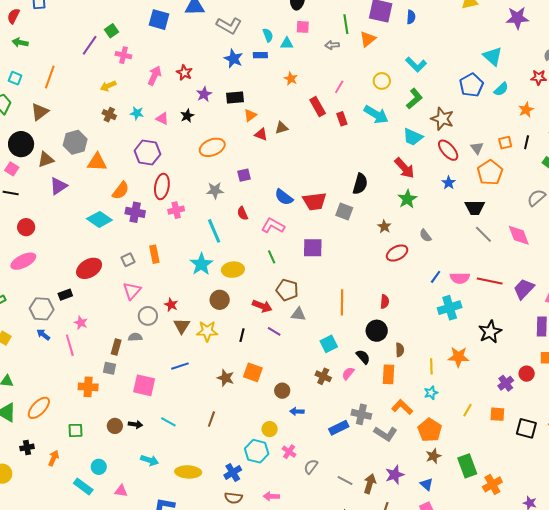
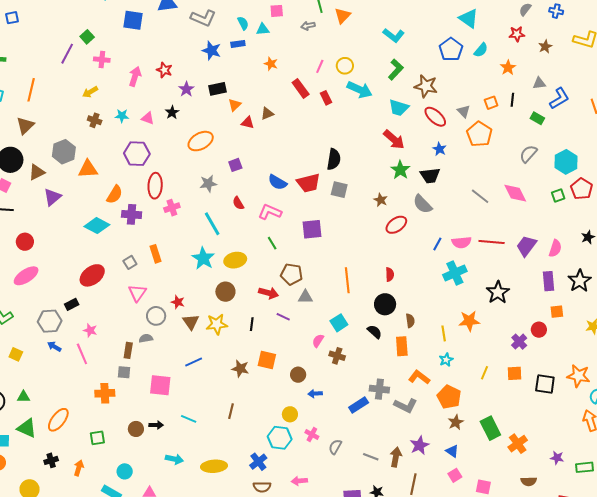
yellow circle: (382, 81) -> (345, 66), moved
black semicircle: (360, 184) -> (334, 159), moved
black trapezoid: (475, 207) -> (430, 176), moved
gray semicircle: (425, 236) -> (422, 204), size x1.5
pink semicircle: (348, 373) -> (318, 341), moved

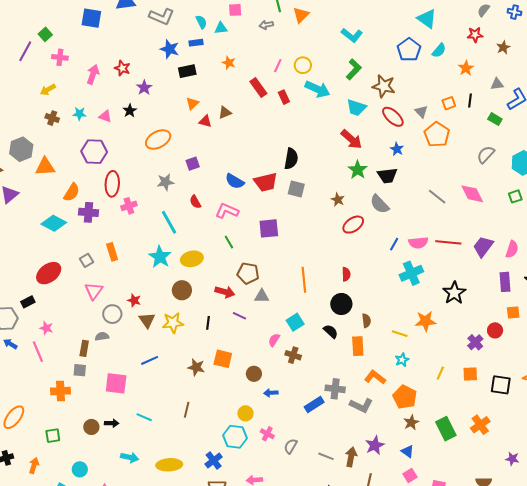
black rectangle: (217, 89) -> (187, 71), moved
yellow line: (444, 333) -> (400, 334), turned -63
orange cross: (518, 444) -> (480, 425), moved

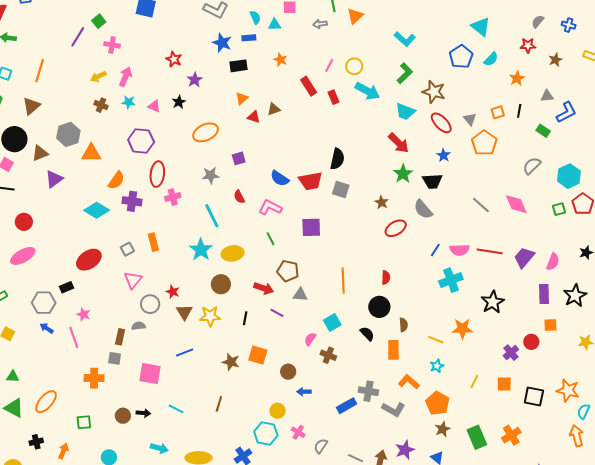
pink arrow: (93, 74) -> (125, 77), moved

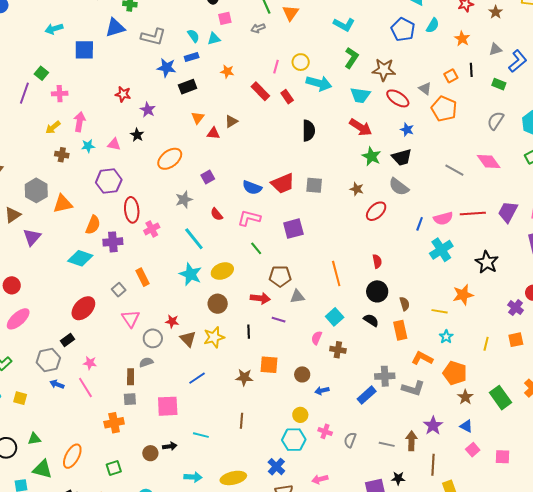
black semicircle: (337, 159) -> (309, 131), moved

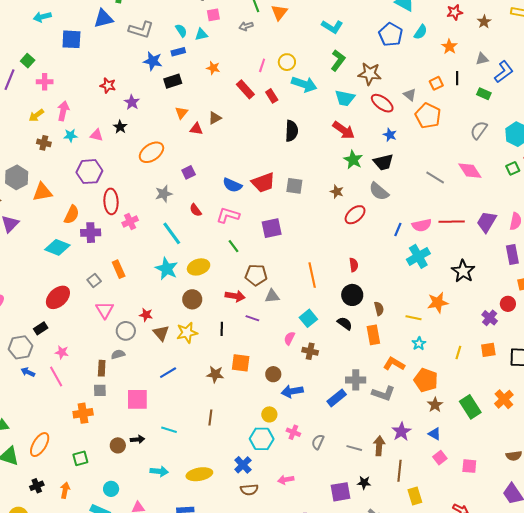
blue arrow: (322, 391) -> (292, 391), size x1.5

